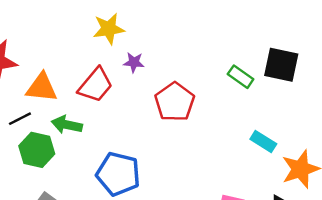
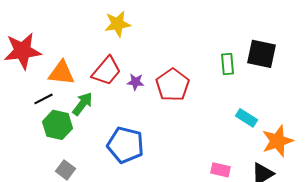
purple star: (134, 62) -> (136, 82), moved
green rectangle: (241, 77) -> (228, 64), turned 50
green arrow: (67, 125) -> (82, 104), turned 115

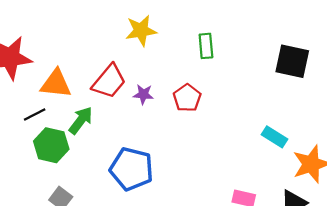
yellow star: (118, 24) -> (141, 31), moved
green rectangle: (228, 64) -> (206, 46), moved
red pentagon: (172, 85) -> (187, 98), size x0.7

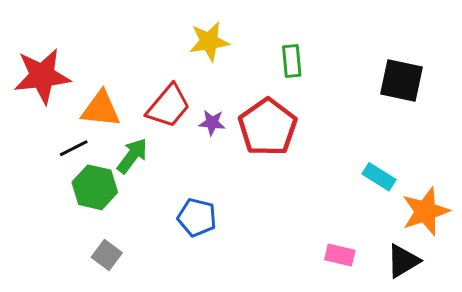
red pentagon: (187, 98) -> (268, 127), size x1.6
blue pentagon: (132, 169) -> (197, 217), size x0.7

